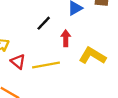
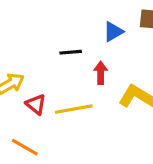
black line: (44, 23) -> (71, 52), turned 42

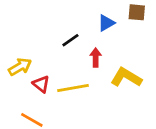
black line: (71, 52) -> (70, 40), turned -30

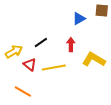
black line: (70, 40) -> (41, 43), moved

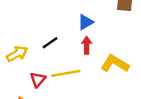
blue triangle: (79, 19) -> (85, 22), moved
red triangle: (30, 65) -> (38, 79), moved, turned 32

